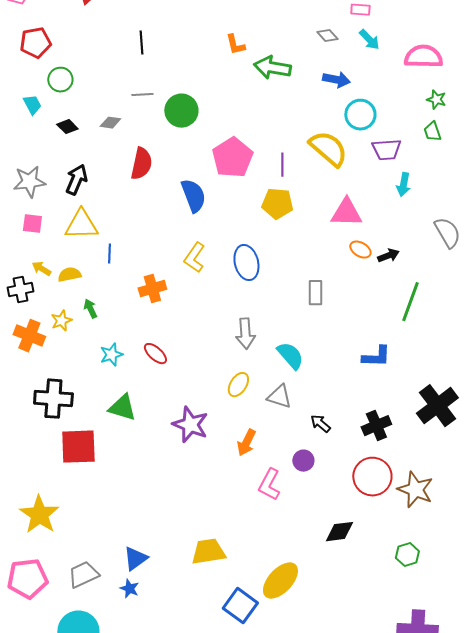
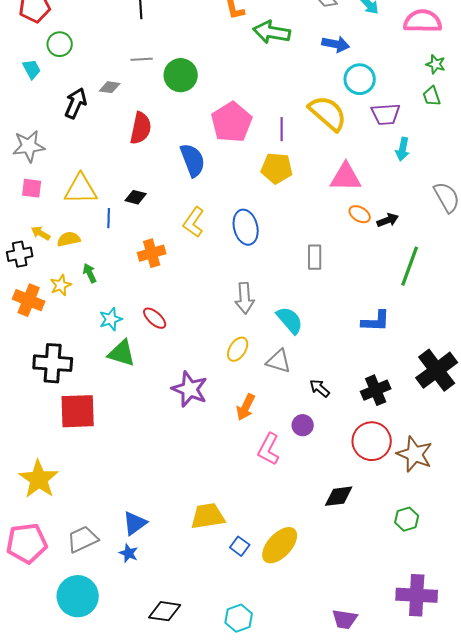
black diamond: (67, 127) -> (136, 197), moved, turned -30
black arrow: (76, 180) -> (76, 103), moved
green triangle: (122, 408) -> (122, 353), moved
blue square: (240, 606) -> (240, 546), moved, size x0.6

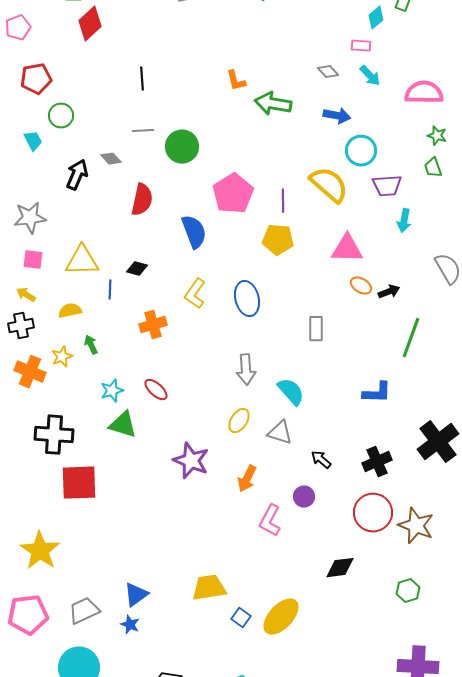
gray diamond: (110, 87) -> (111, 159), turned 40
yellow arrow: (41, 233) -> (26, 295), moved

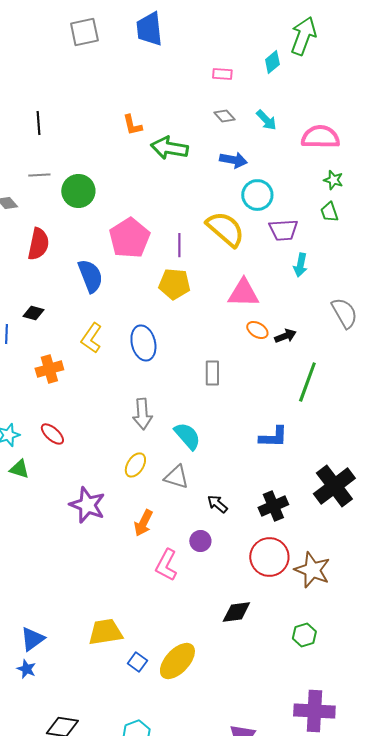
pink rectangle: (361, 46) -> (222, 74), moved
green triangle: (123, 425) -> (19, 469), size x0.7

